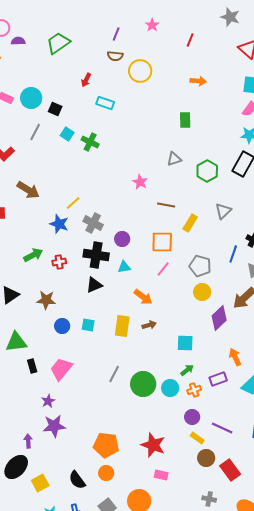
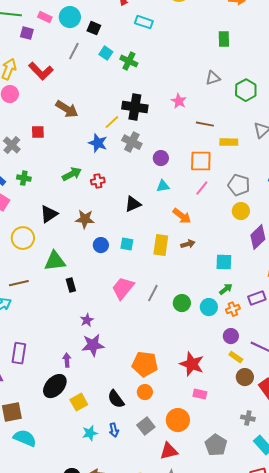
yellow rectangle: (190, 223) -> (229, 142), turned 60
black cross: (96, 255) -> (135, 107), moved
pink trapezoid: (61, 369) -> (123, 288), moved
green circle: (143, 384) -> (182, 303), size x0.7

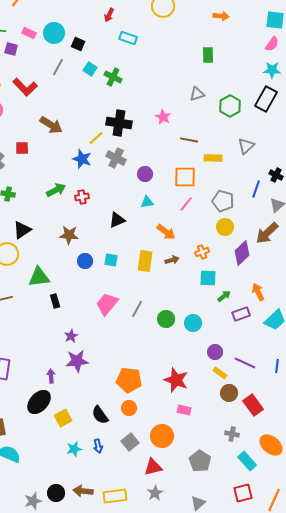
black triangle: (49, 214) -> (22, 230), moved
green arrow: (226, 289) -> (224, 296), moved
orange cross: (233, 309) -> (202, 252), moved

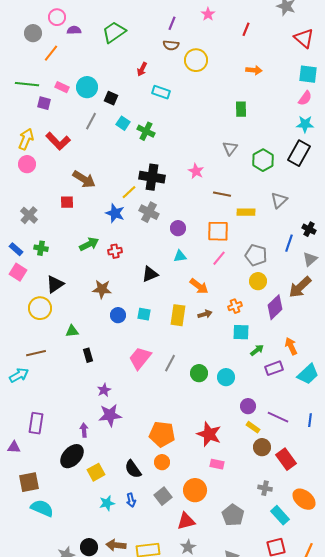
gray triangle: (197, 94) -> (230, 148), turned -35
red square: (22, 148) -> (67, 202), moved
green triangle: (39, 277) -> (72, 331), size x0.6

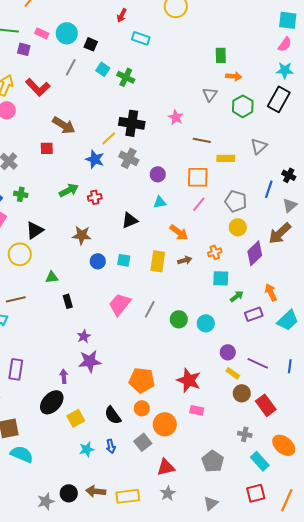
orange arrow: (254, 70) -> (234, 76), moved
orange circle: (195, 490) -> (165, 424), moved

